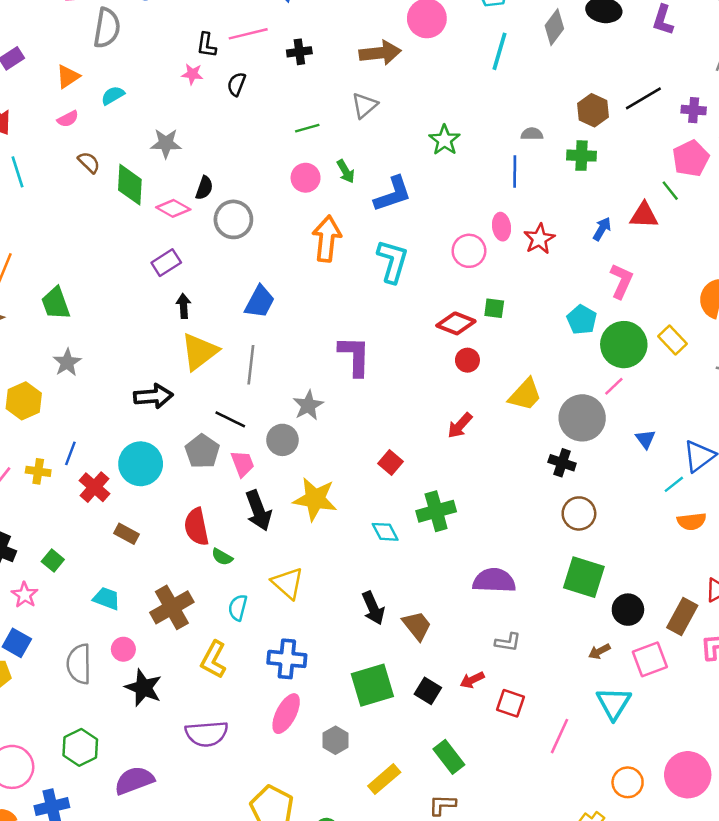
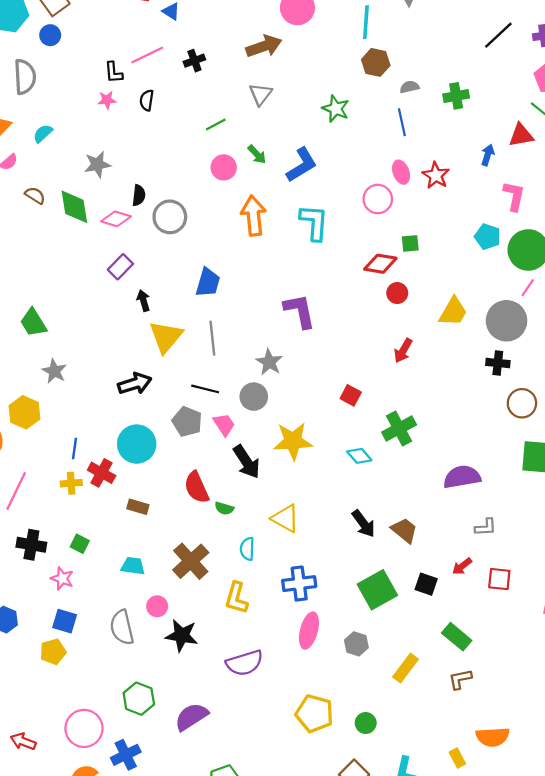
brown hexagon: (593, 110) -> (376, 62), moved
yellow cross: (38, 471) -> (71, 483), moved

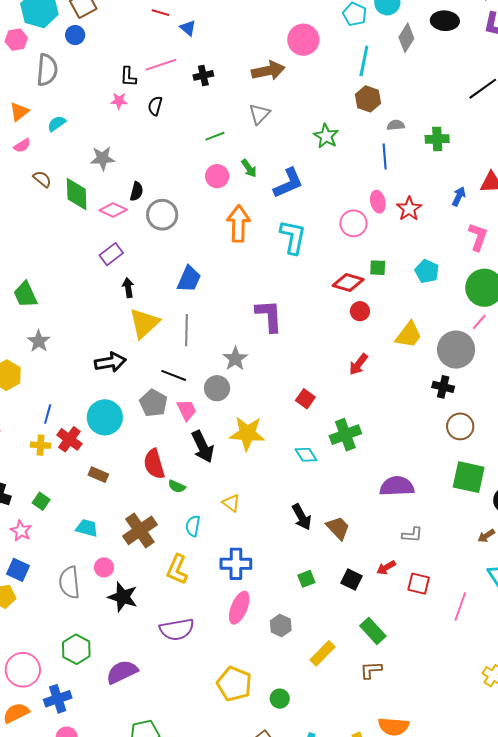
cyan pentagon: (488, 237) -> (427, 271), moved
yellow triangle: (285, 518) -> (231, 503), size x0.7
green square: (377, 590) -> (306, 579), size x0.5

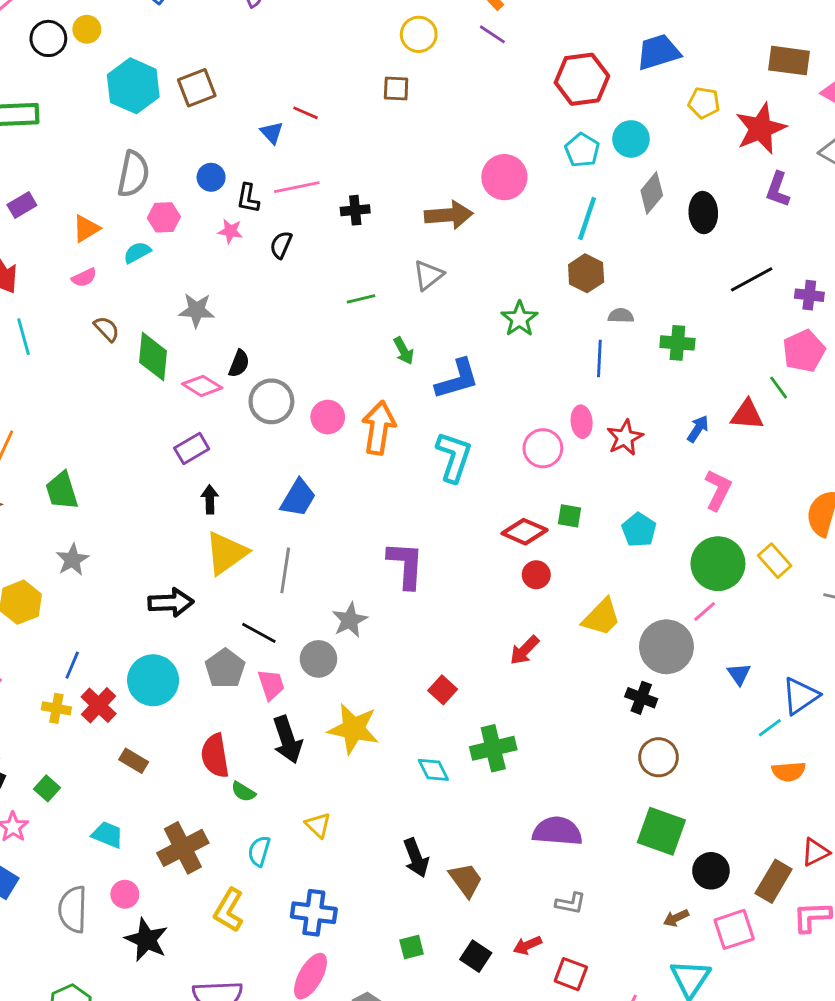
black ellipse: (445, 21) -> (703, 213), moved, turned 76
blue triangle: (188, 28) -> (272, 133), moved
blue circle: (75, 35) -> (211, 177), moved
pink hexagon: (16, 40) -> (164, 217), moved
pink circle: (217, 176) -> (328, 417), moved

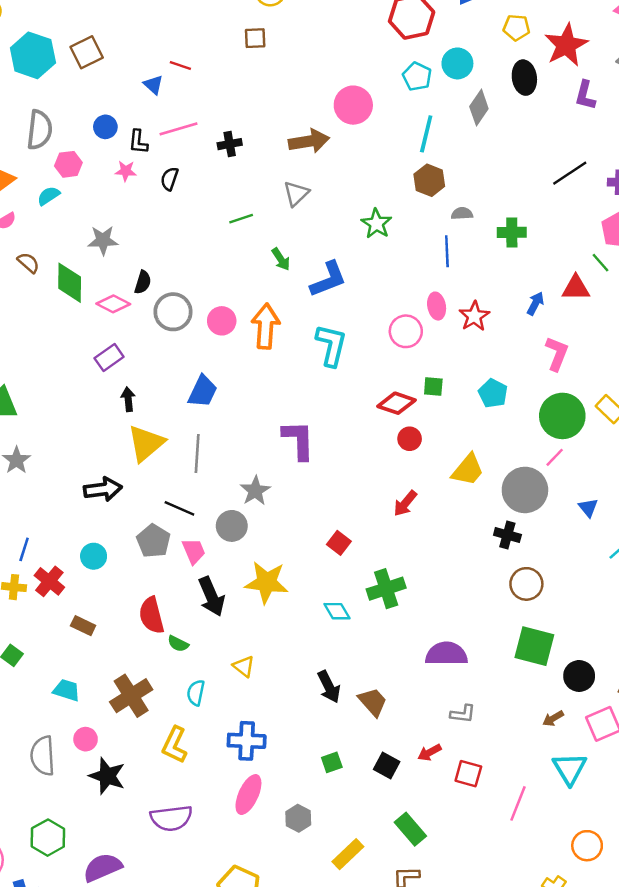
black ellipse: (703, 213) -> (524, 78), moved
cyan circle: (153, 680) -> (94, 556), size x0.6

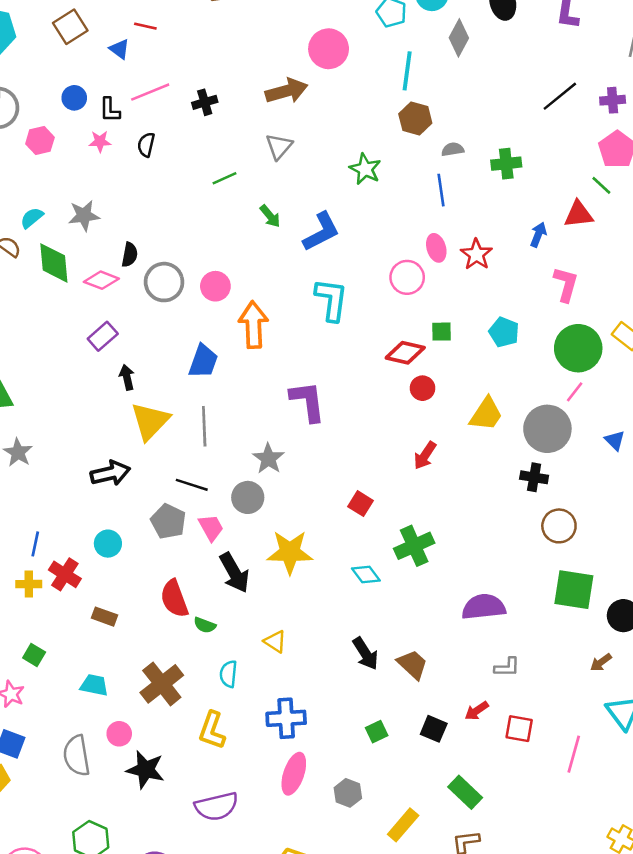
brown square: (87, 52) -> (70, 27), moved
cyan semicircle: (49, 196) -> (32, 218), moved
orange arrow: (266, 326) -> (253, 325), moved

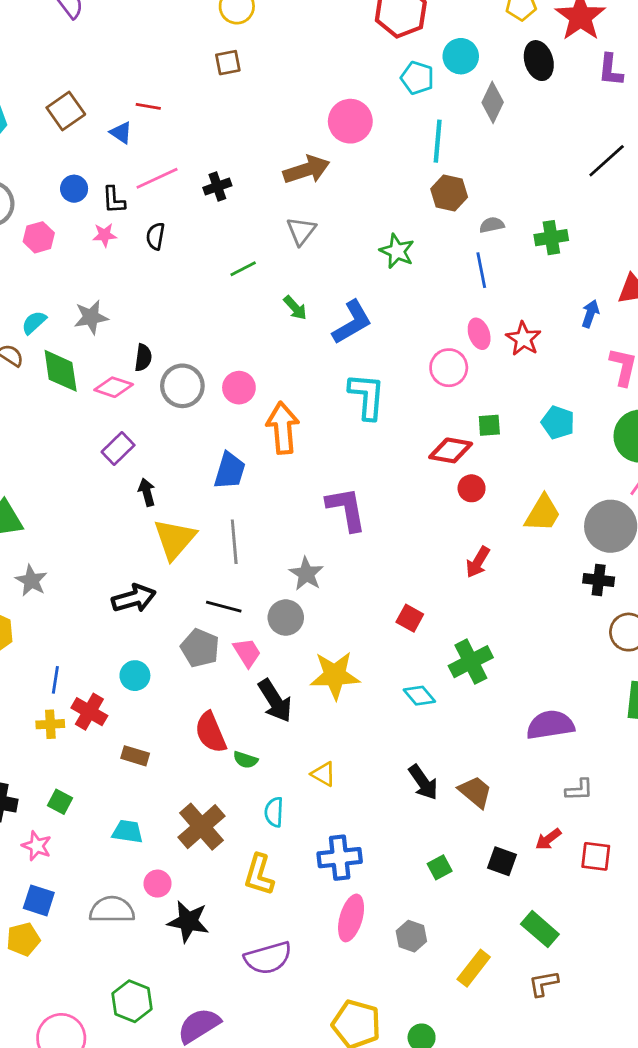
gray semicircle: (77, 756) -> (112, 910), turned 102

